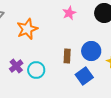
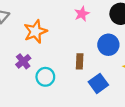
blue circle: (91, 51) -> (108, 45), moved
purple cross: (16, 66) -> (23, 61), moved

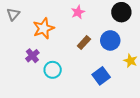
pink star: (82, 14) -> (78, 12), moved
brown rectangle: (80, 61) -> (84, 43), moved, turned 40

